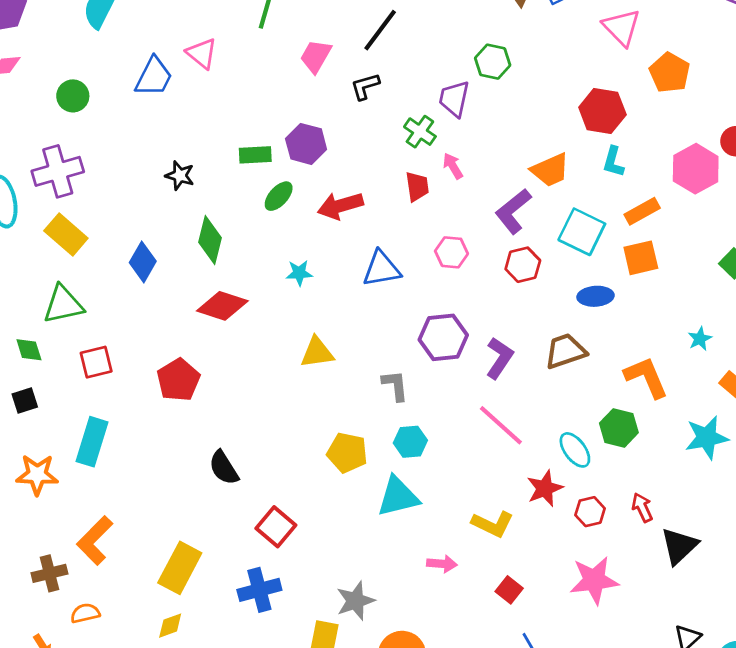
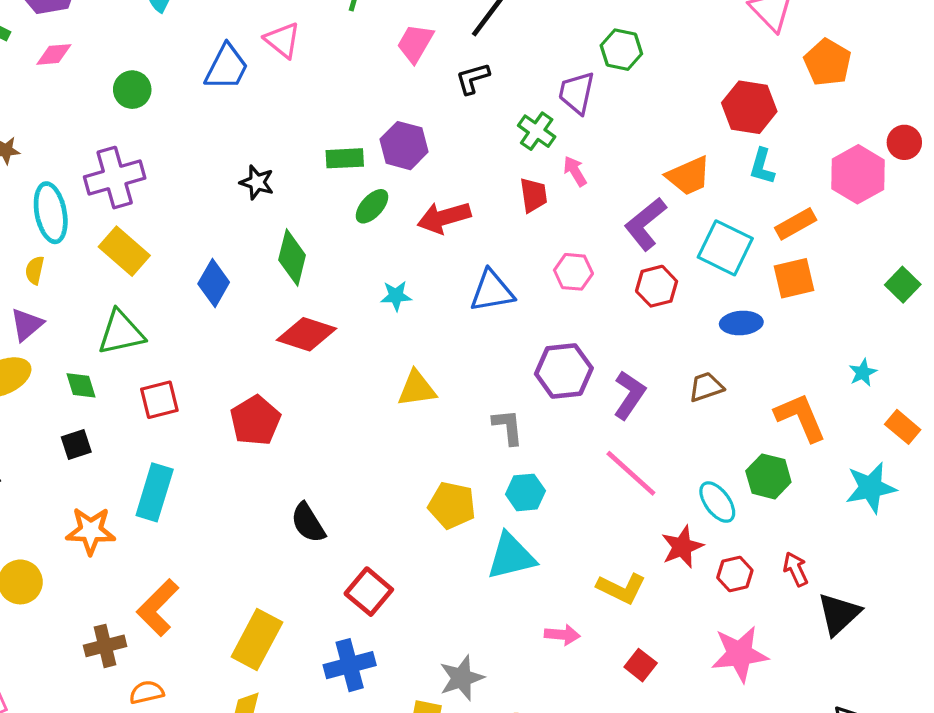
brown trapezoid: (565, 351) -> (706, 387), size x0.7

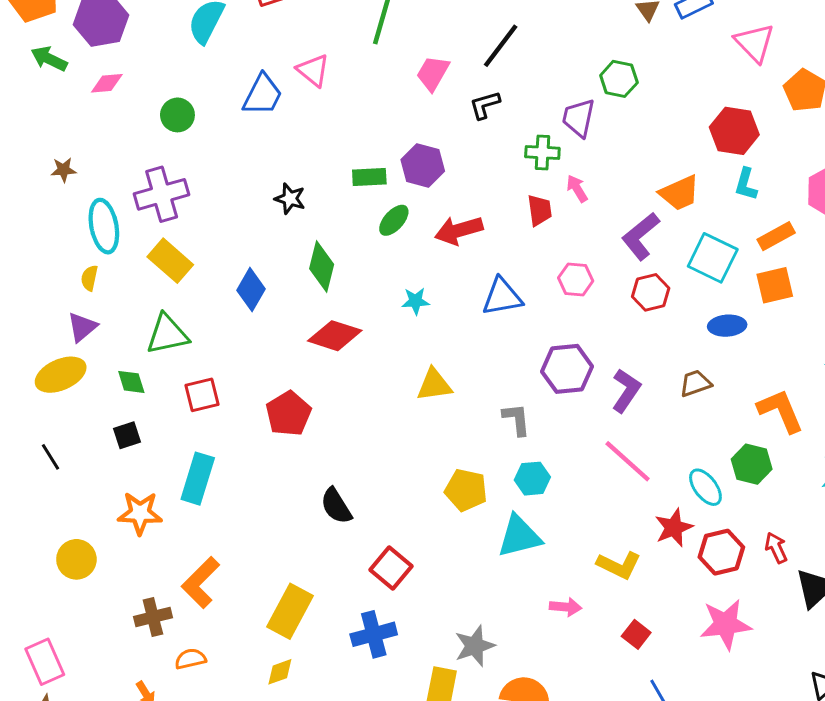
green cross: (537, 131) -> (542, 152), turned -32
red hexagon: (735, 574) -> (721, 552), size x1.4

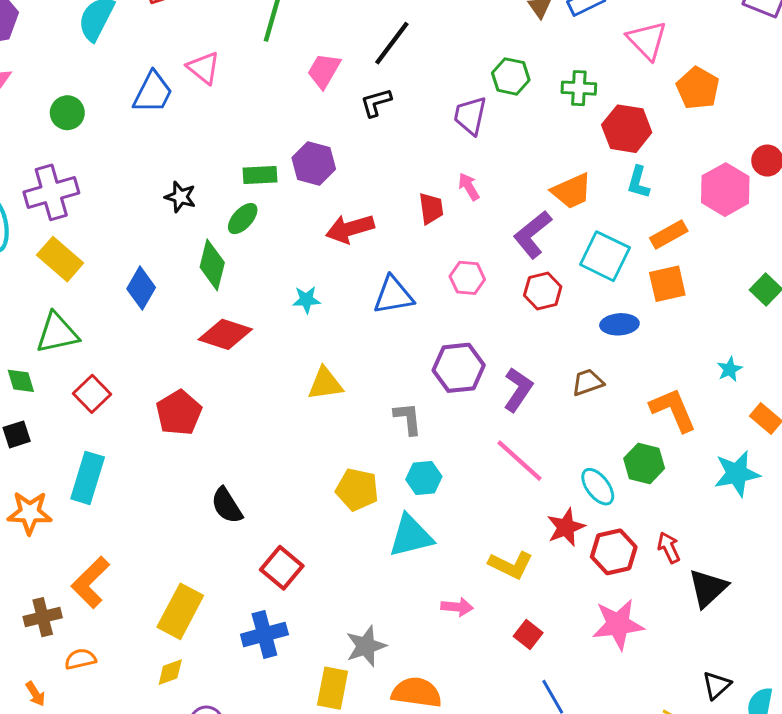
green cross: (542, 152) -> (579, 88), moved
green ellipse: (394, 220) -> (243, 219), moved
red square: (202, 395) -> (92, 394), turned -30

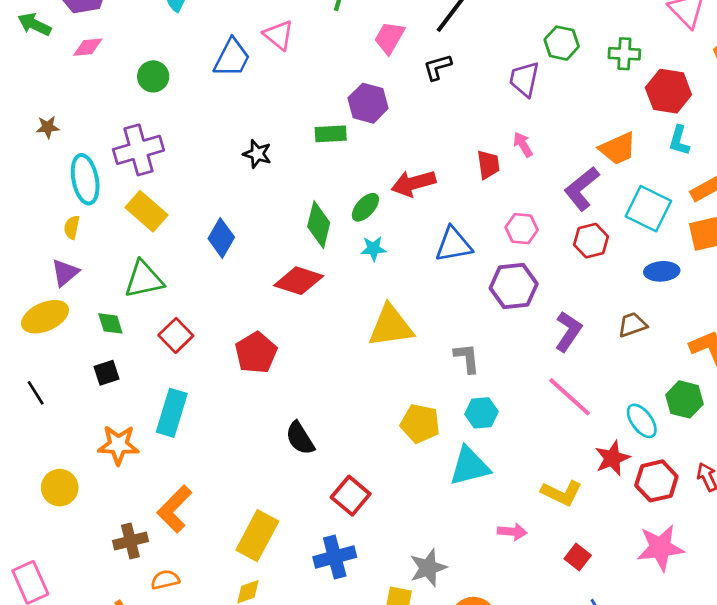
purple hexagon: (314, 163) -> (368, 103), moved
green ellipse: (243, 219) -> (365, 207), moved
green diamond: (212, 265) -> (319, 225), moved
purple hexagon: (459, 368) -> (514, 286), moved
yellow triangle: (325, 384) -> (391, 326), size x1.4

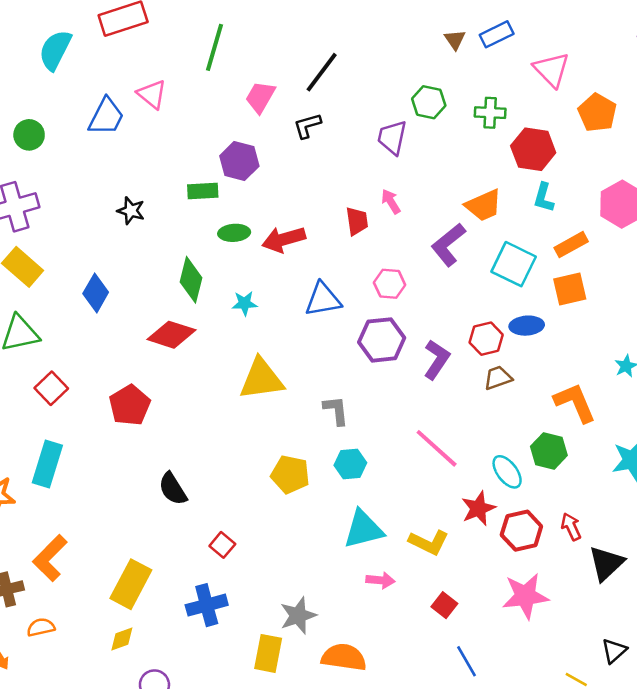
green ellipse: (365, 207) -> (234, 233), moved, turned 44
red hexagon: (591, 241) -> (486, 339), moved
purple L-shape: (568, 331) -> (437, 360), moved
cyan triangle: (470, 466) -> (363, 529), moved
red square: (351, 496) -> (222, 545), size x0.7

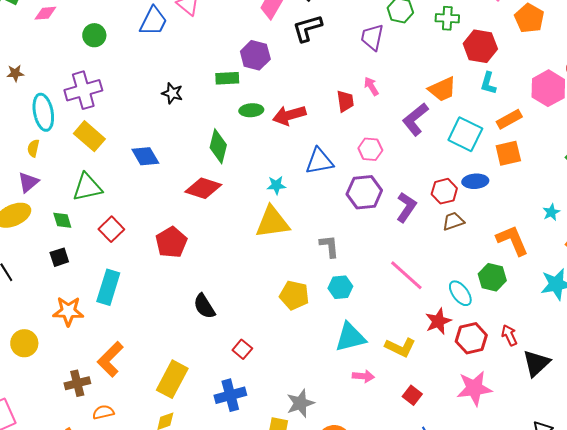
black L-shape: (307, 126) -> (307, 28), size x1.4
blue diamond: (96, 293) -> (145, 156), turned -60
cyan star: (245, 303) -> (276, 185), moved

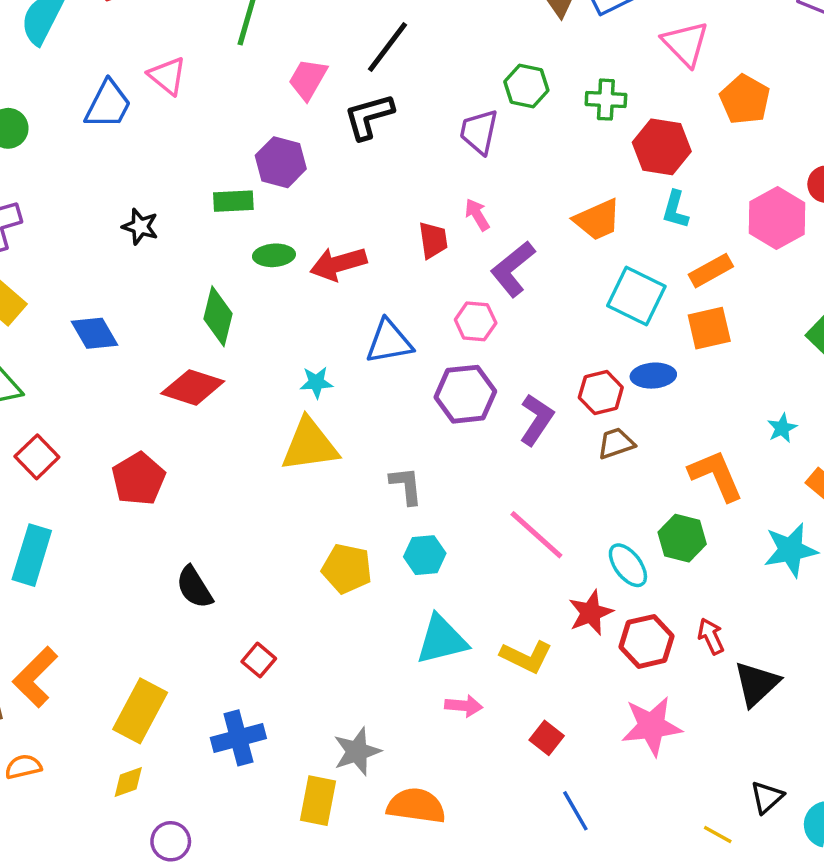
purple L-shape: (415, 119) -> (513, 269), moved

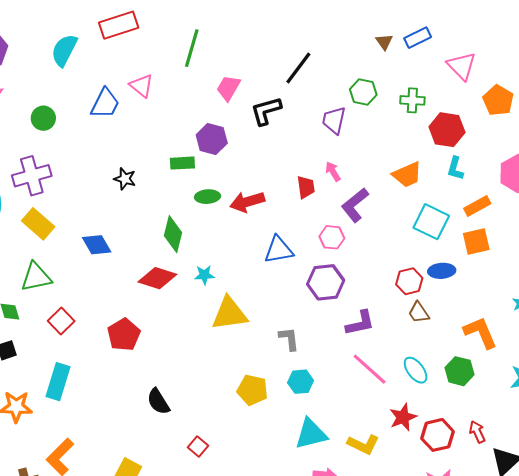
black line: (387, 47) -> (298, 68), moved
cyan star: (316, 382) -> (204, 275), moved
purple L-shape: (536, 420) -> (360, 323), moved, turned 44
brown trapezoid: (616, 443) -> (419, 313), turned -105
cyan ellipse: (628, 565) -> (416, 370), moved

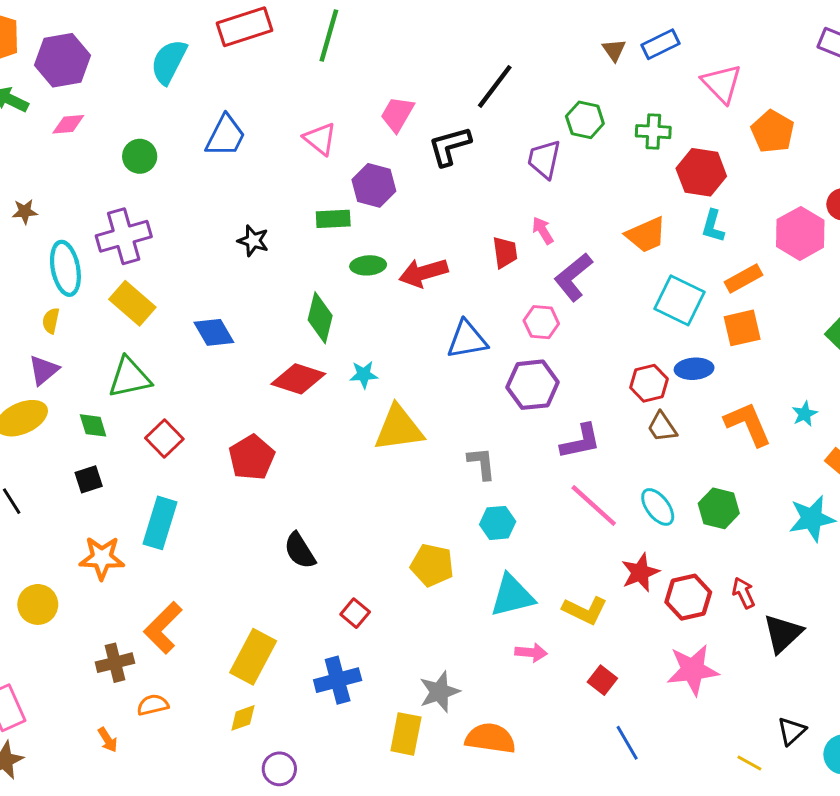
green line: (192, 48) -> (329, 36), moved
pink triangle: (142, 86) -> (320, 139), moved
orange L-shape: (480, 333) -> (748, 424), moved
yellow pentagon: (252, 390) -> (432, 565), moved

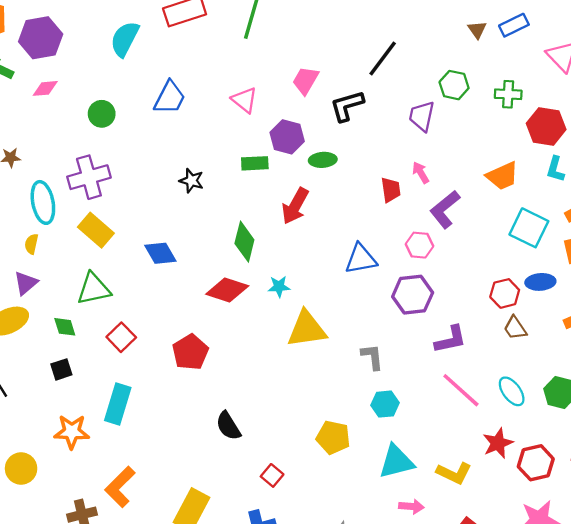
green ellipse: (368, 265) -> (323, 160), moved
red arrow: (423, 273) -> (295, 206), moved, turned -45

